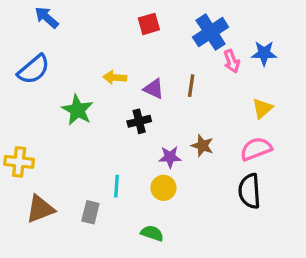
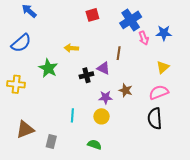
purple triangle: (154, 89) -> (104, 68), moved
yellow cross: (19, 162) -> (16, 84), moved
gray rectangle: (90, 212) -> (51, 142), moved

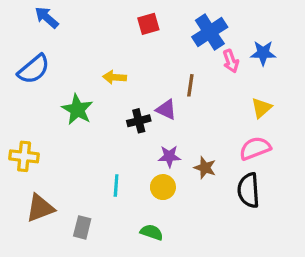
yellow cross: (16, 84) -> (24, 156), moved
brown star: (126, 90) -> (205, 168), moved

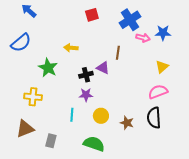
pink arrow: (231, 61) -> (143, 38), turned -56
yellow cross: (24, 156) -> (33, 97), moved
purple star: (169, 156) -> (86, 95), moved
brown star: (205, 168) -> (127, 123), moved
green semicircle: (152, 232) -> (94, 144), size x1.5

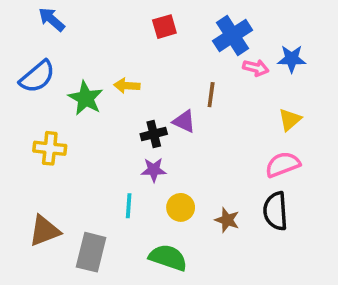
green star: (48, 68) -> (86, 98), moved
yellow cross: (33, 97) -> (50, 148), moved
gray rectangle: (51, 141) -> (91, 252), size x1.5

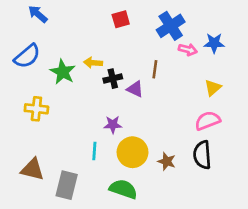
black cross: (154, 134) -> (113, 79), moved
yellow circle: (181, 207) -> (133, 152), size x1.5
brown triangle: (44, 231) -> (32, 169), turned 35

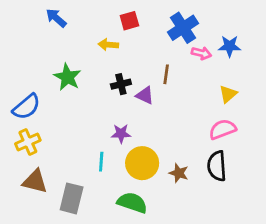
blue arrow: (38, 14) -> (56, 18), moved
blue semicircle: (27, 56) -> (26, 107), moved
yellow arrow: (93, 63) -> (108, 45), moved
yellow cross: (36, 109) -> (28, 142), moved, turned -30

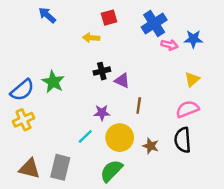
brown line: (166, 74) -> (139, 106), moved
green star: (67, 77) -> (53, 82), moved
cyan line: (101, 162) -> (85, 136), turned 42
brown triangle: (35, 181) -> (29, 168), moved
green semicircle: (132, 203) -> (111, 171), turned -65

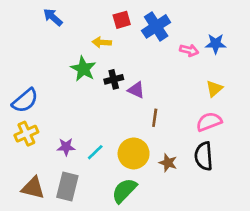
blue cross: (154, 24) -> (156, 26), moved
green star: (53, 82) -> (83, 69), moved
purple star: (102, 113) -> (66, 147), moved

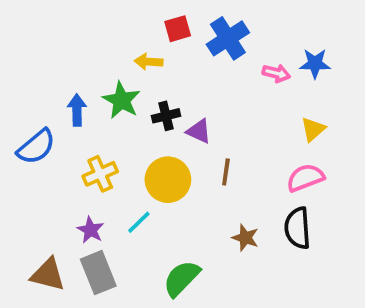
blue arrow: (53, 17) -> (77, 110), moved, turned 48
yellow cross: (26, 134) -> (100, 174), moved
purple star: (66, 147) -> (91, 230), moved, turned 30
yellow circle: (134, 153) -> (168, 180), moved
gray rectangle: (67, 187) -> (98, 273), turned -36

